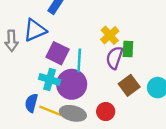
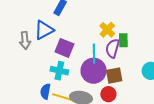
cyan line: (79, 60) -> (94, 54), moved
purple circle: (72, 84) -> (94, 71), moved
brown square: (129, 85) -> (114, 76), moved, turned 30

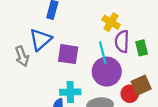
green rectangle: (123, 40) -> (142, 48), moved
cyan cross: (59, 71) -> (70, 92), moved
brown square: (114, 76) -> (141, 85), moved

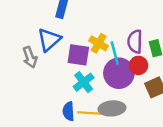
yellow cross: (111, 22) -> (99, 43), moved
cyan cross: (70, 92) -> (84, 82), moved, turned -36
red circle: (130, 94) -> (138, 65), moved

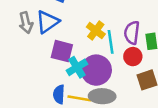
purple square: (78, 55) -> (62, 51), moved
gray arrow: (30, 57) -> (26, 23), moved
purple circle: (119, 73) -> (96, 70), moved

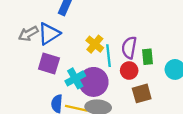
gray arrow: (26, 23) -> (28, 34), turned 72
purple square: (62, 51) -> (49, 63), moved

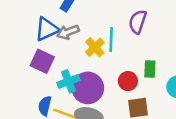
gray arrow: (28, 34) -> (68, 32), moved
purple semicircle: (129, 48) -> (138, 22), moved
cyan line: (109, 56) -> (111, 39), moved

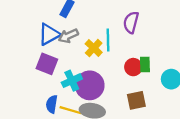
red circle: (128, 81) -> (133, 67), moved

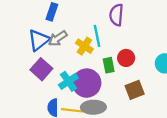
purple square: (47, 64) -> (41, 69), turned 30
green rectangle: (145, 65) -> (109, 65), moved

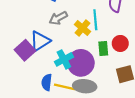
blue triangle: (39, 40) -> (40, 41), moved
purple square: (41, 69) -> (25, 50), moved

